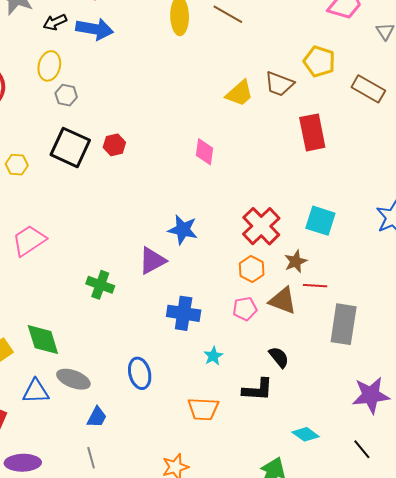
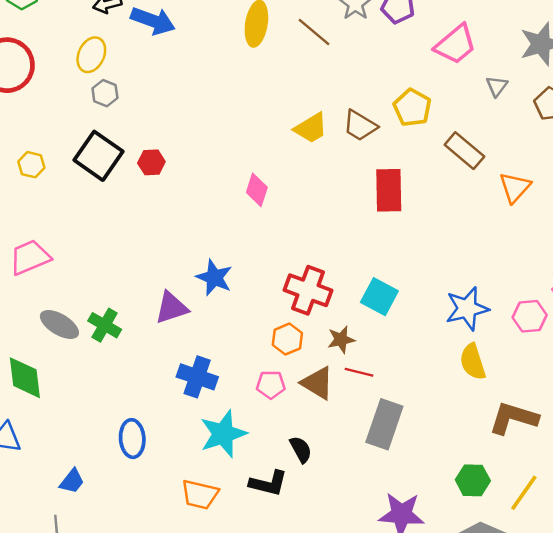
red cross: (261, 226) -> (308, 290), turned -36
cyan star: (213, 356) -> (223, 434), size x2.0
gray ellipse: (73, 379) -> (59, 324), moved

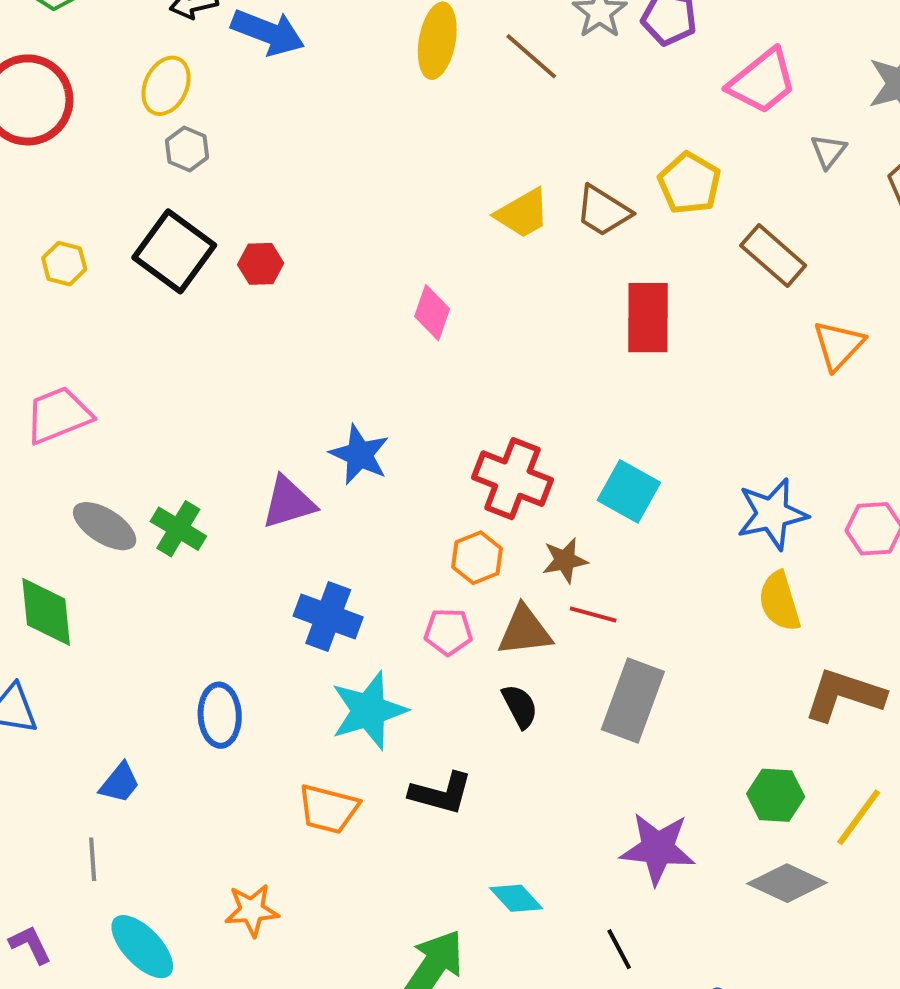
orange triangle: (515, 187) -> (838, 345), moved
brown triangle: (317, 383) -> (525, 631), turned -39
black semicircle: (301, 449) -> (520, 706), moved

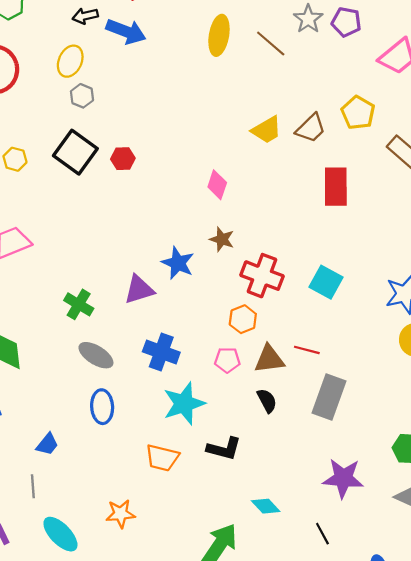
brown trapezoid: (603, 211) -> (311, 128), turned -76
gray ellipse: (105, 526) -> (96, 355), moved
brown star: (565, 560) -> (222, 239), moved, turned 30

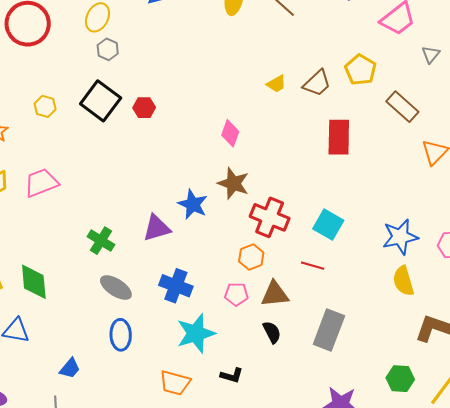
yellow trapezoid: (267, 130) -> (276, 84), size x0.7
brown star: (222, 239) -> (233, 183), size x1.4
red line: (307, 350) -> (313, 266), moved
black L-shape: (224, 449) -> (232, 375), size x0.7

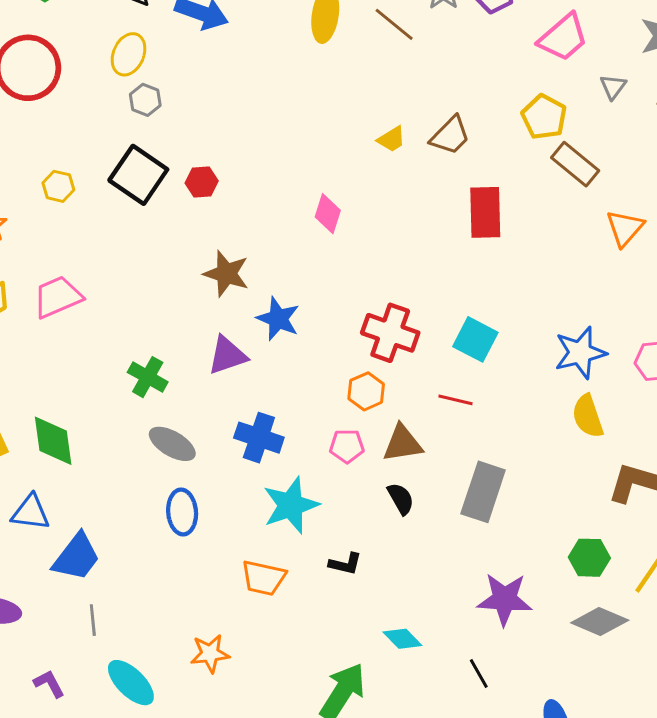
yellow pentagon: (361, 70) -> (544, 117), moved
brown star: (233, 183) -> (226, 274), moved
blue trapezoid: (70, 368) -> (77, 557), moved, size x1.6

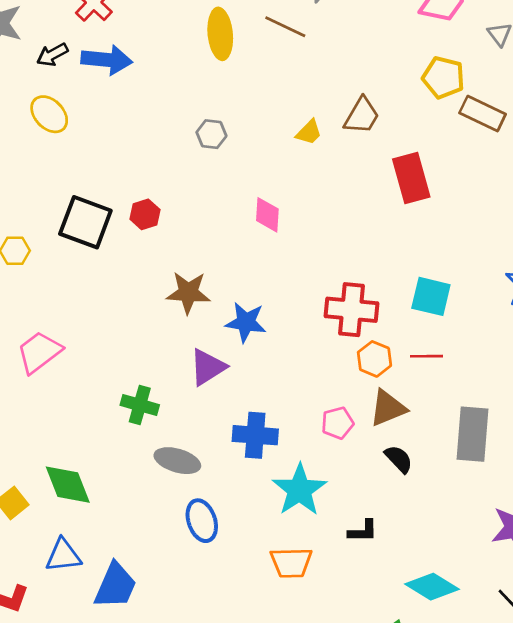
yellow ellipse: (129, 54) -> (49, 114), turned -54
gray hexagon: (145, 100) -> (211, 134), moved
orange hexagon: (366, 391) -> (374, 359), moved
cyan diamond: (402, 639) -> (432, 587), size x1.4

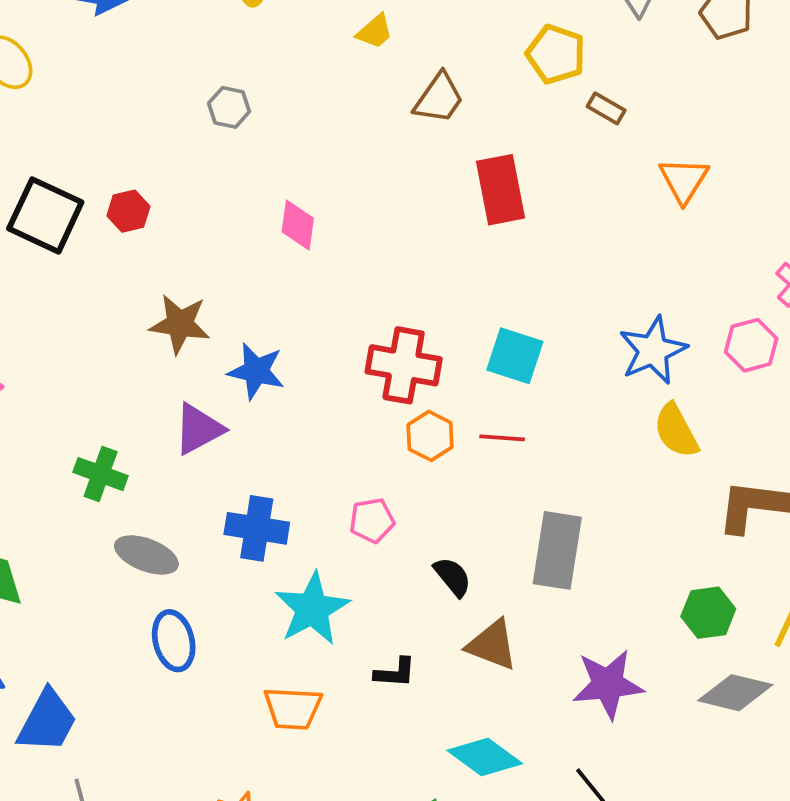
brown rectangle: (483, 114) -> (606, 108), size x0.6
yellow trapezoid: (309, 132) -> (375, 32), moved
brown triangle: (388, 408) -> (492, 645), moved, turned 39

